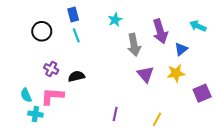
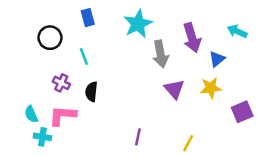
cyan star: (115, 20) -> (138, 24), size x1.6
cyan line: (76, 35) -> (84, 57), moved
black semicircle: (76, 76) -> (91, 92), turned -70

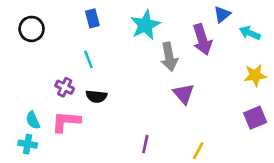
black circle: (50, 38) -> (32, 29), moved
blue triangle: (217, 59) -> (222, 14), moved
yellow star: (211, 88) -> (255, 75), moved
black semicircle: (91, 92) -> (96, 96), turned -90
cyan cross: (42, 137) -> (28, 144), moved

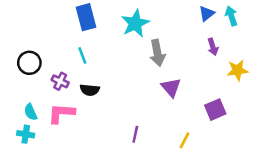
blue rectangle: (92, 18) -> (86, 17), size x1.5
black circle: (32, 29) -> (29, 63), moved
cyan arrow: (250, 33) -> (231, 16), moved, turned 48
purple arrow: (202, 40) -> (213, 47), moved, size x0.6
purple square: (255, 118) -> (215, 110), moved

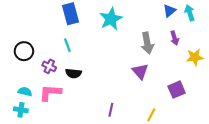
gray arrow: (157, 53) -> (147, 43), moved
cyan semicircle: (31, 112) -> (25, 92), turned 128

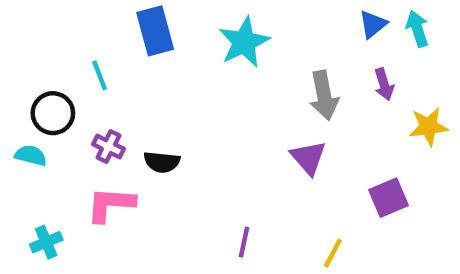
cyan line: (67, 45) -> (100, 75), moved
cyan semicircle: (25, 92) -> (31, 155), moved
cyan cross: (21, 110) -> (46, 242), turned -32

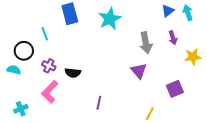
pink L-shape: (111, 204) -> (50, 92), turned -50
purple line: (244, 242) -> (99, 103), moved

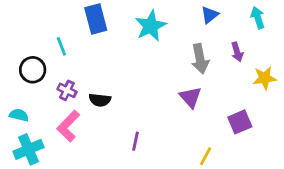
blue triangle: (168, 11) -> (210, 15), moved
cyan semicircle: (14, 70) -> (19, 115), moved
cyan cross: (21, 109) -> (29, 149), size x1.5

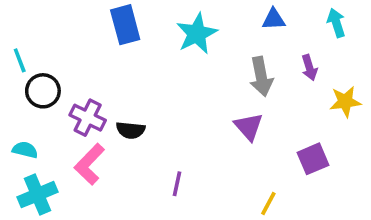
blue triangle: (210, 15) -> (274, 19), turned 36
cyan line: (61, 46) -> (20, 60), moved
purple cross: (67, 90) -> (88, 118), size x1.4

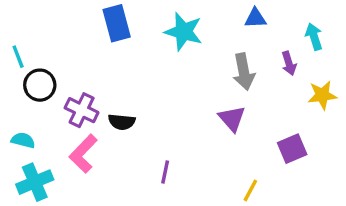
cyan arrow: (336, 23) -> (314, 37), moved
cyan star: (197, 34) -> (184, 32), turned -30

